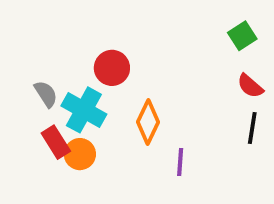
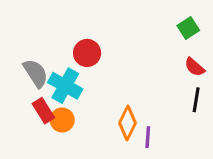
gray semicircle: (46, 94) -> (36, 73), size x1.4
orange diamond: (148, 122) -> (128, 123), moved
purple line: (180, 162) -> (148, 137), moved

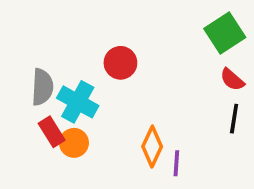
green square: (188, 28) -> (225, 33), size x1.5
red circle: (87, 53) -> (120, 63), moved
gray semicircle: (36, 73) -> (42, 87), turned 36

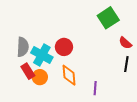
green square: (225, 33) -> (108, 18), moved
red circle: (120, 63) -> (64, 47), moved
orange diamond: (152, 147) -> (69, 75), moved, turned -30

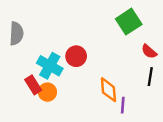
gray semicircle: (23, 47) -> (16, 33), moved
orange diamond: (69, 75) -> (108, 90), moved
purple line: (95, 88) -> (123, 105), moved

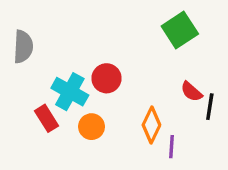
red semicircle: (149, 51) -> (191, 92), moved
orange diamond: (108, 90) -> (151, 125), turned 30
orange circle: (47, 92) -> (92, 127), moved

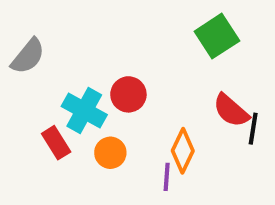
gray semicircle: (23, 47) -> (28, 56), turned 36
red semicircle: (191, 92) -> (231, 111), size x1.4
purple line: (171, 147) -> (167, 177), moved

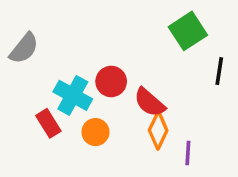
red semicircle: (231, 111) -> (150, 102), moved
black line: (253, 129) -> (219, 71), moved
purple line: (167, 177) -> (188, 153), moved

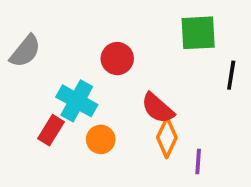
green square: (188, 31) -> (198, 33), turned 30
red circle: (111, 81) -> (117, 59), moved
red rectangle: (48, 123) -> (51, 130), turned 64

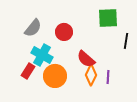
gray semicircle: (25, 51) -> (33, 28), moved
orange circle: (101, 139) -> (55, 76), size x1.5
purple line: (198, 161) -> (108, 77), moved

